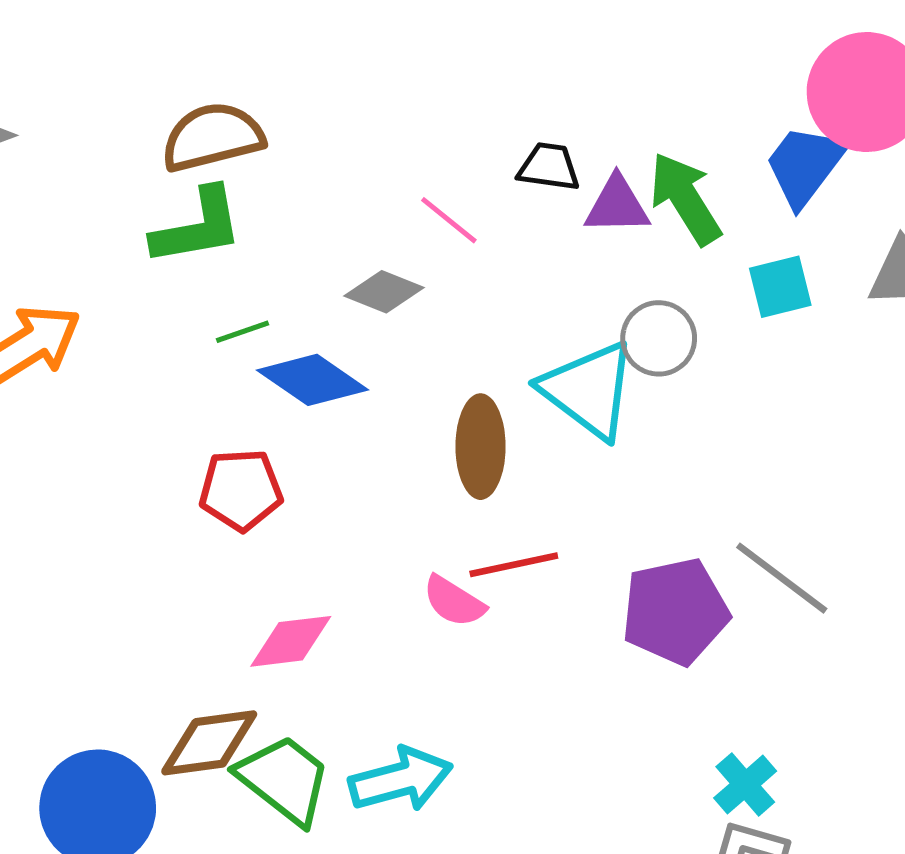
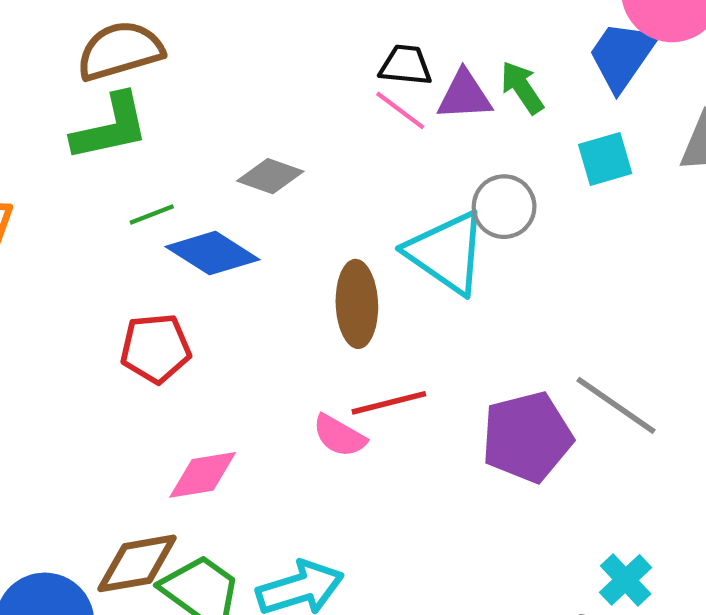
green arrow: (685, 199) -> (522, 87), size x0.7
pink line: (449, 220) -> (400, 110), moved
cyan cross: (745, 784) -> (626, 580), moved

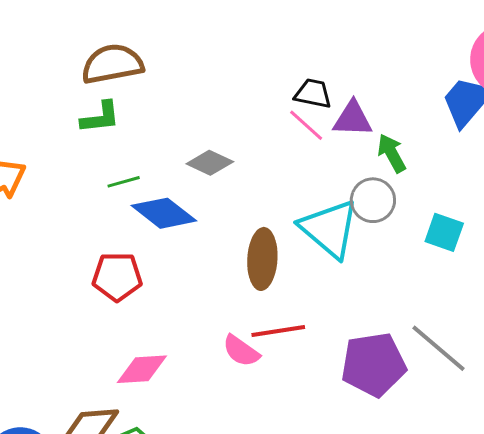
green arrow: (522, 87) -> (392, 153), moved
green L-shape: (110, 127) -> (100, 117), size x0.7
cyan square: (605, 159) -> (444, 232), moved, turned 30

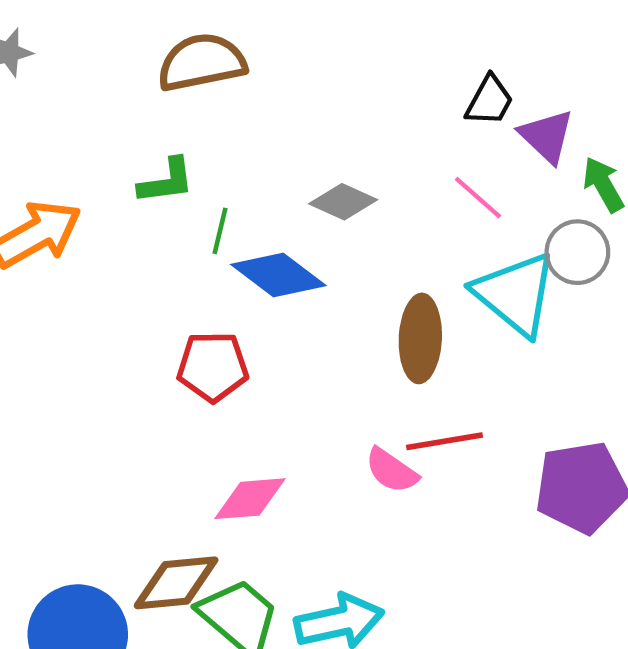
black trapezoid: (313, 94) -> (489, 101), turned 108
green L-shape: (100, 117) -> (166, 181), moved
purple triangle: (353, 119) -> (547, 136), turned 42
pink line: (306, 125) -> (478, 198), moved
green line: (124, 182) -> (220, 231), turned -60

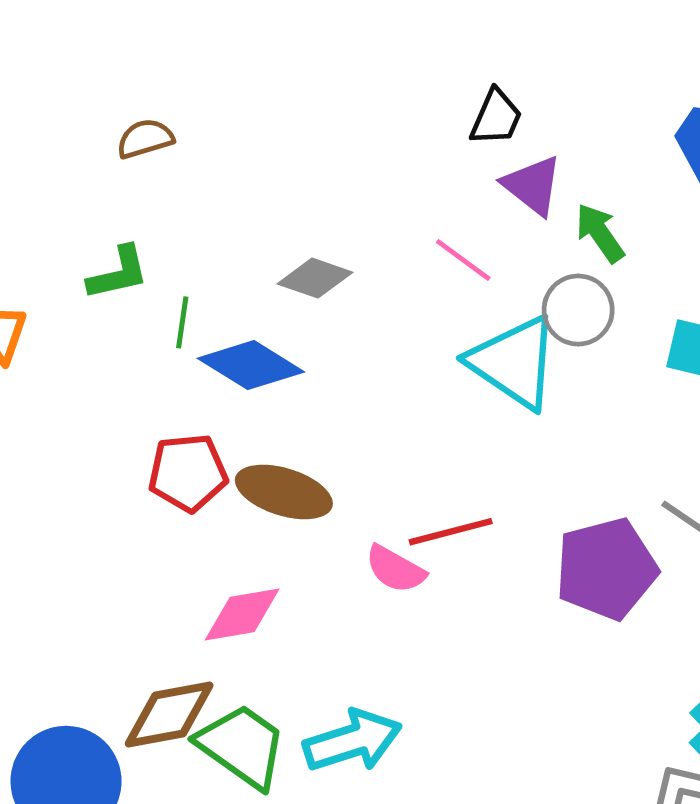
brown semicircle: (202, 62) -> (145, 139), size x0.6
black trapezoid: (489, 101) -> (496, 117), moved
brown ellipse: (420, 338) -> (284, 492), moved, turned -70

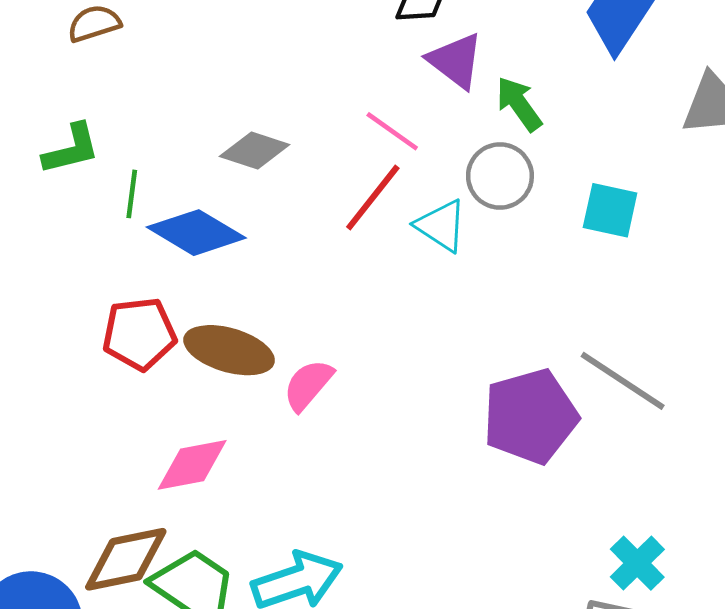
cyan triangle: (514, 362) -> (441, 226), size x0.6
red line: (451, 532) -> (373, 198), moved, turned -36
pink semicircle: (395, 569) -> (308, 385), moved, turned 102

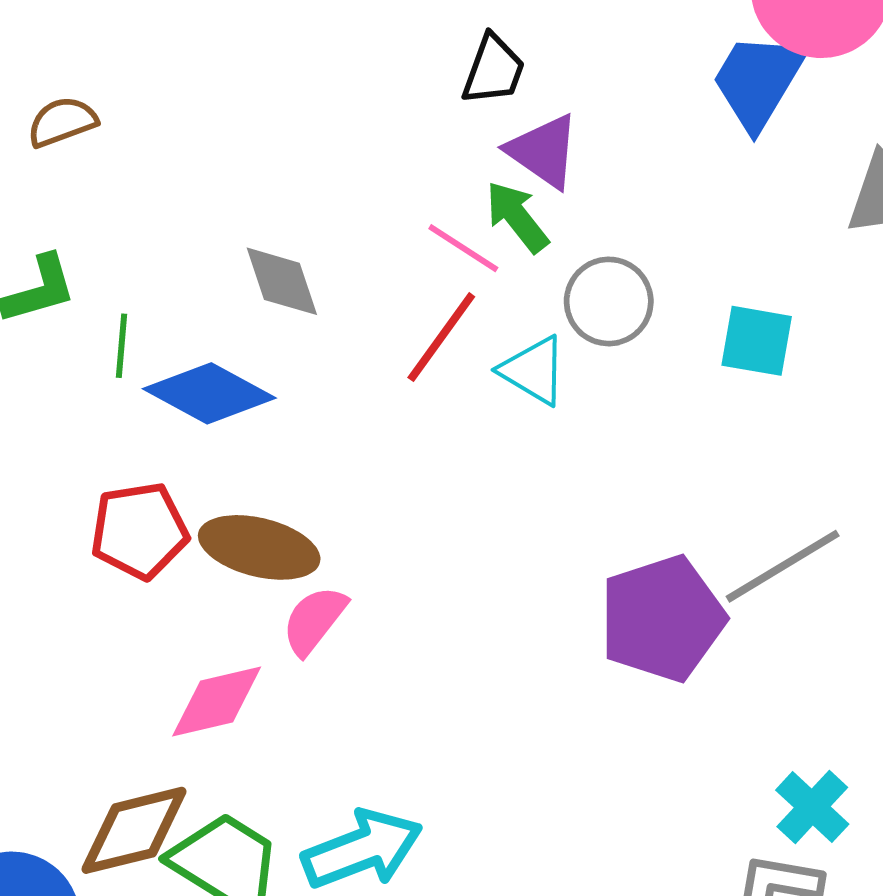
green arrow: (519, 104) -> (517, 217), moved
gray diamond: (255, 151) -> (282, 281), turned 56
gray line: (623, 381) -> (783, 566), turned -62
pink semicircle: (308, 385) -> (314, 620), moved

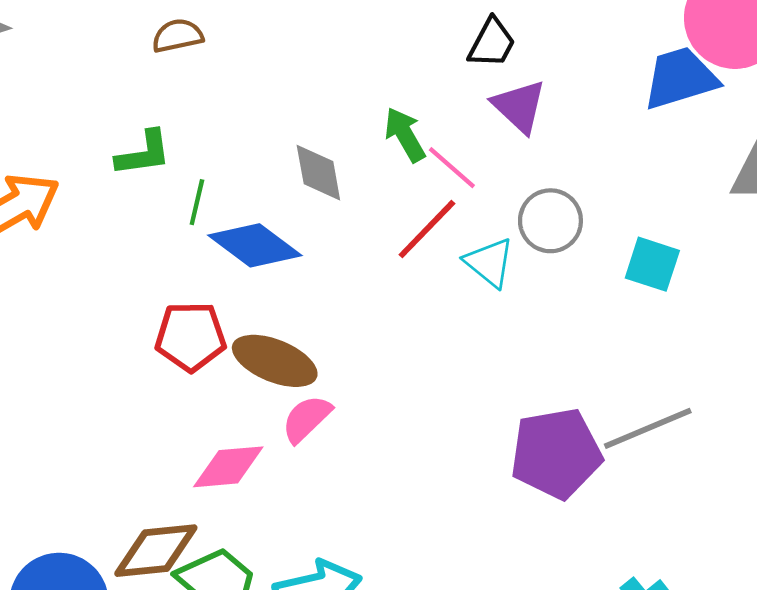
blue trapezoid: (758, 81) -> (680, 78), turned 34
green arrow: (517, 217) -> (405, 135), moved

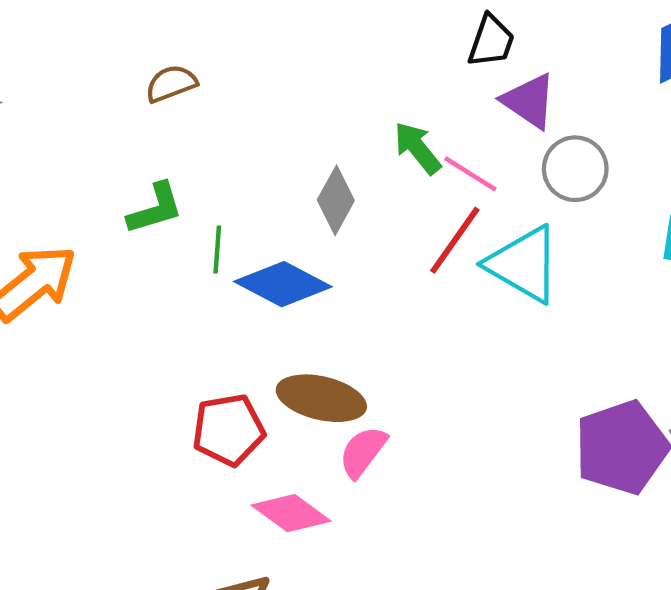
gray diamond: (318, 173) -> (336, 200), turned 48
gray circle: (550, 221) -> (575, 169), moved
cyan triangle: (489, 262) -> (524, 264), size x1.5
red pentagon: (191, 337) -> (228, 430), moved
pink diamond: (228, 467) -> (291, 513), turned 50

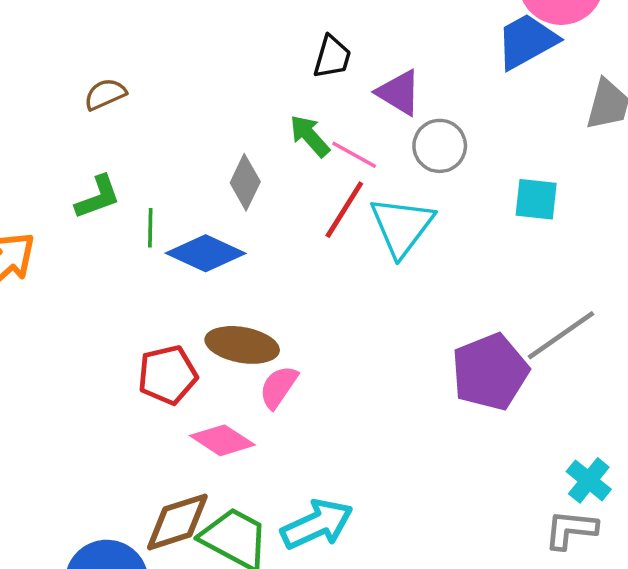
black trapezoid: (491, 41) -> (332, 57), moved
cyan triangle: (524, 264) -> (402, 226), turned 40

